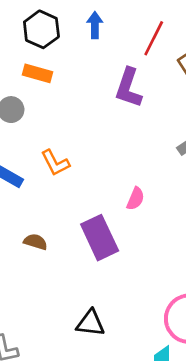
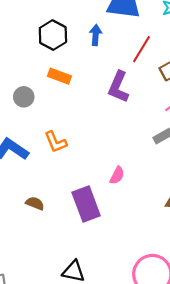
orange rectangle: (38, 73) -> (59, 76), moved

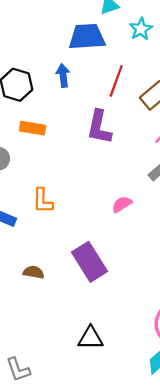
orange L-shape: (56, 142) -> (43, 201), turned 35
pink semicircle: (117, 175) -> (122, 204), moved, turned -138

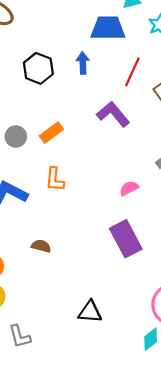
purple L-shape: (99, 127) -> (113, 114), turned 124
orange rectangle: (33, 128) -> (51, 133), moved, turned -50
purple rectangle: (90, 262) -> (126, 239), moved

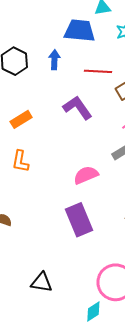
red line: (132, 72) -> (98, 71), turned 64
pink semicircle: (129, 188) -> (86, 175), size x1.4

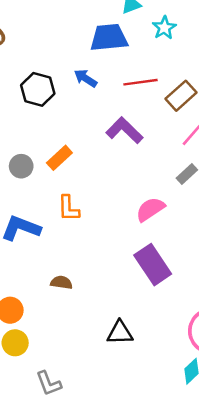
blue arrow: (54, 60) -> (86, 78), turned -48
black triangle: (41, 282) -> (120, 333), moved

